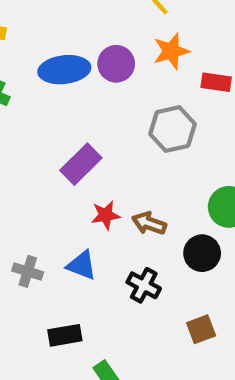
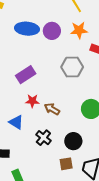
black circle: (202, 253) -> (73, 141), moved

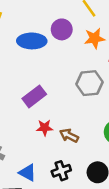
purple circle: (52, 31) -> (62, 29), moved
blue triangle: (16, 122) -> (28, 173), moved
black cross: (43, 138) -> (61, 171), turned 35

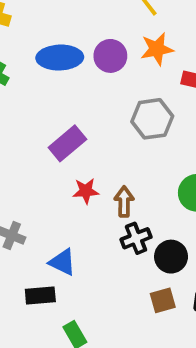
purple circle: (62, 29) -> (110, 56), moved
brown arrow: (69, 136) -> (124, 202), turned 66
black cross: (61, 171) -> (136, 238), moved

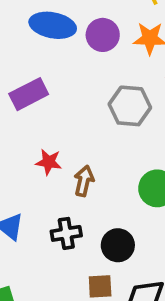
purple rectangle: (67, 143) -> (29, 94), moved
black cross: (136, 238) -> (66, 233), moved

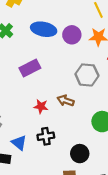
brown arrow: (84, 181) -> (66, 101), moved, turned -84
black cross: (66, 233) -> (46, 136), moved

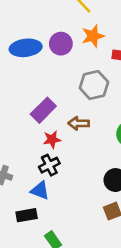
purple rectangle: (30, 68) -> (43, 110), moved
black cross: (46, 136) -> (49, 165), moved

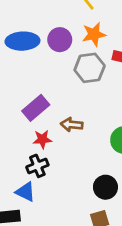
gray hexagon: (94, 85) -> (90, 68), moved

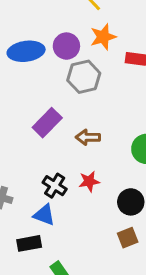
gray hexagon: (90, 68) -> (84, 77), moved
red star: (42, 139) -> (89, 181), moved
black cross: (37, 166) -> (55, 186), turned -30

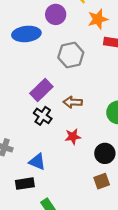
orange star: (103, 37) -> (98, 19), moved
purple circle: (66, 46) -> (56, 14), moved
black cross: (55, 186) -> (43, 116), moved

